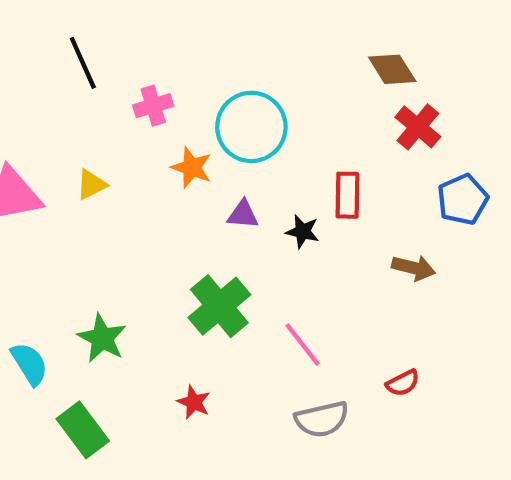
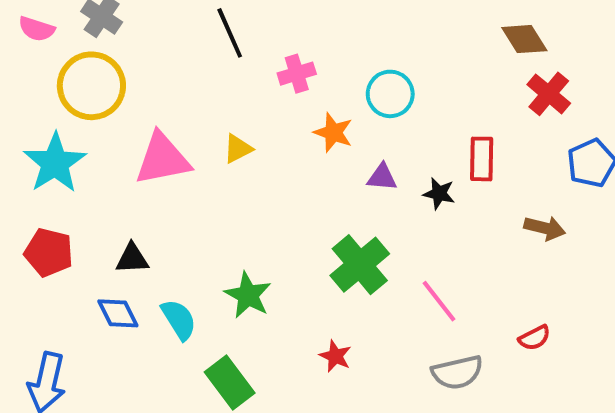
cyan circle: (251, 127) -> (390, 94), size x0.7

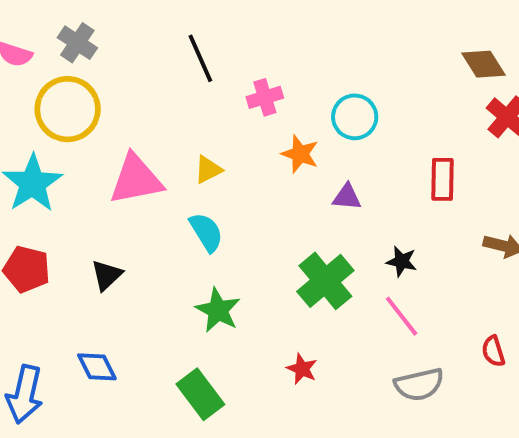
black star: (439, 193) -> (402, 261), moved
black triangle: (132, 259) -> (107, 275), turned -40
blue diamond: (118, 313) -> (97, 367), moved
cyan semicircle: (179, 319) -> (206, 232), moved
red semicircle: (534, 338) -> (493, 351), turned 100

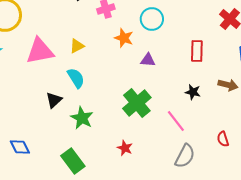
black star: (402, 261) -> (193, 92), moved
black triangle: (107, 275) -> (54, 100), moved
gray semicircle: (419, 384) -> (185, 156), turned -50

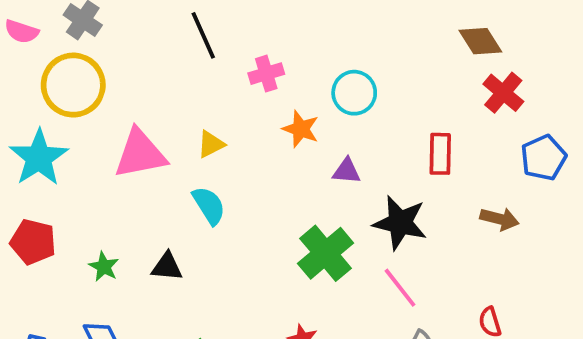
black star: (193, 92) -> (400, 223), moved, size x1.8
black triangle: (54, 100) -> (167, 267), moved, turned 48
green star: (82, 118) -> (104, 267), moved, size x0.7

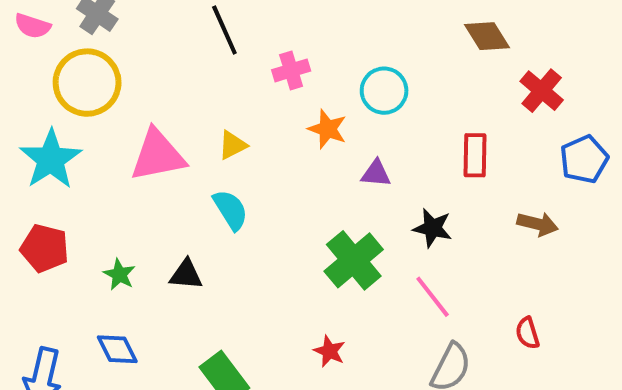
brown diamond: (480, 41) -> (487, 36), moved
black star: (400, 223) -> (433, 228), size x0.7

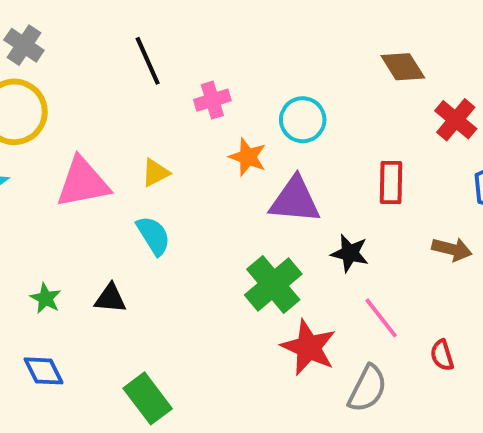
purple triangle: (376, 173) -> (295, 200), size x1.8
pink line: (433, 297) -> (381, 318), moved
red star: (329, 351) -> (309, 347), moved, size x1.8

